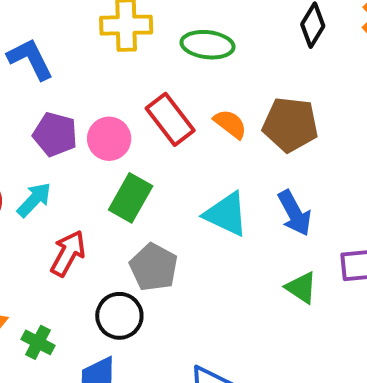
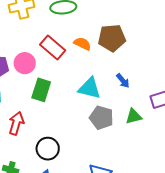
blue arrow: (295, 213) -> (123, 81), size x0.7
gray pentagon: (154, 267) -> (101, 118), moved
green triangle: (301, 288) -> (134, 116), turned -36

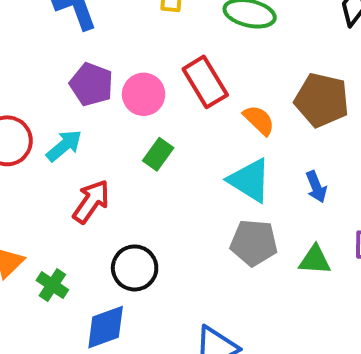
orange semicircle: (82, 44) -> (259, 120), moved
green rectangle: (41, 90) -> (158, 154), size x0.7
gray pentagon: (101, 118) -> (254, 243), turned -30

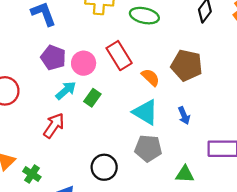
cyan arrow: (64, 146) -> (66, 90), moved
green triangle: (315, 260) -> (185, 174), moved
black circle: (135, 268) -> (104, 167), moved

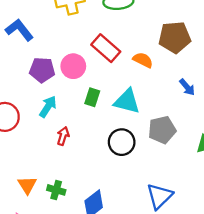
cyan arrow: (66, 90) -> (48, 107), moved
cyan triangle: (145, 112) -> (127, 101), moved
red arrow: (54, 126) -> (63, 136), size x0.7
black circle: (104, 167) -> (122, 142), moved

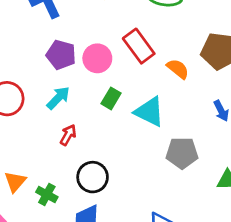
black circle: (122, 142) -> (93, 177), moved

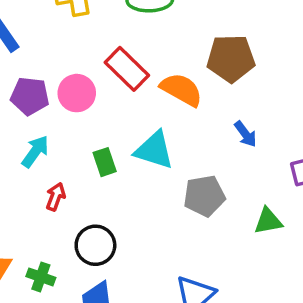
orange semicircle: (178, 69) -> (181, 90), size x1.4
green rectangle: (111, 98) -> (105, 162), moved, turned -40

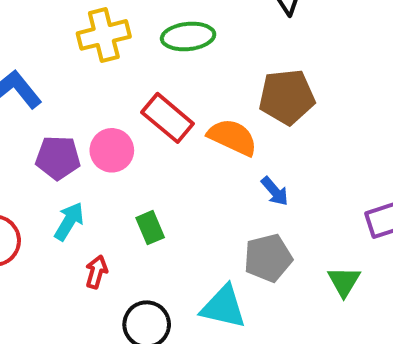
blue arrow: (245, 134) -> (275, 191), moved
cyan triangle: (154, 150) -> (223, 307), moved
green triangle: (268, 221) -> (344, 281), turned -44

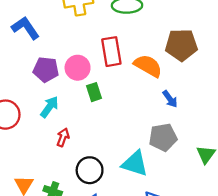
red rectangle: (168, 118) -> (111, 52), turned 36
green rectangle: (150, 228) -> (94, 92), moved

